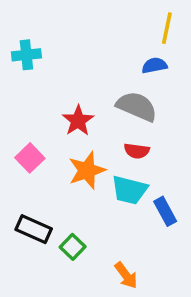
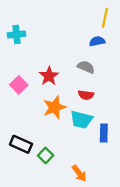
gray semicircle: (137, 106) -> (86, 67), size x0.7
pink square: (30, 158) -> (19, 85), moved
blue rectangle: (165, 211) -> (104, 133), turned 30

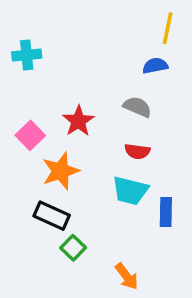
orange star: (55, 107) -> (61, 171), moved
black rectangle: (21, 144) -> (52, 216), moved

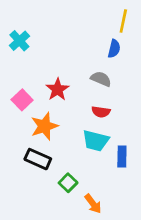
cyan cross: (27, 55) -> (19, 41), turned -36
blue semicircle: (155, 66) -> (114, 49), turned 114
green square: (73, 248) -> (68, 183), moved

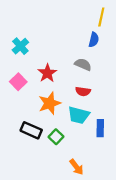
cyan cross: (19, 41) -> (20, 46), moved
orange star: (44, 126) -> (50, 103), moved
green square: (68, 183) -> (56, 137), moved

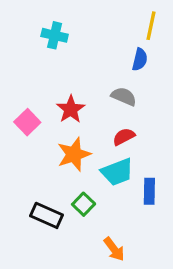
cyan cross: (20, 46) -> (55, 35), moved, turned -35
red semicircle: (83, 91) -> (124, 137), turned 144
cyan trapezoid: (79, 115) -> (117, 172), turned -35
black rectangle: (31, 130) -> (47, 215), moved

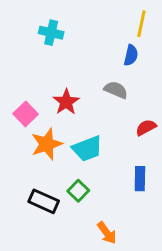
red semicircle: (124, 137) -> (146, 128), moved
orange star: (74, 154) -> (47, 144), moved
cyan trapezoid: (117, 172) -> (87, 149), moved

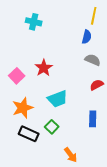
gray semicircle: (116, 90) -> (93, 60), moved
orange star: (47, 144) -> (23, 108), moved

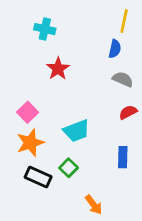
red star: (44, 68) -> (58, 69), moved
pink square: (17, 76) -> (28, 112), moved

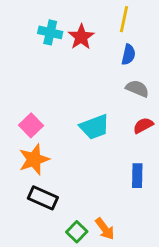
yellow line: (124, 21) -> (124, 19), moved
red star: (58, 69) -> (81, 37), moved
cyan trapezoid: (76, 131) -> (94, 127), moved
green square: (69, 168) -> (77, 232), moved

